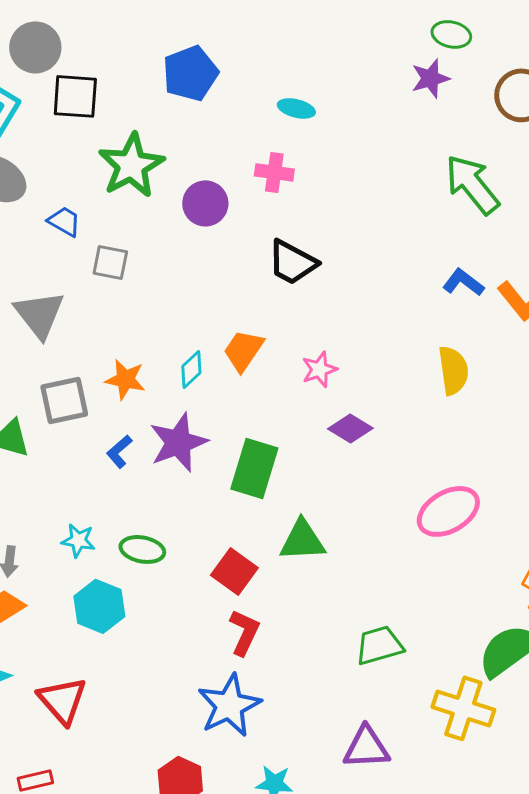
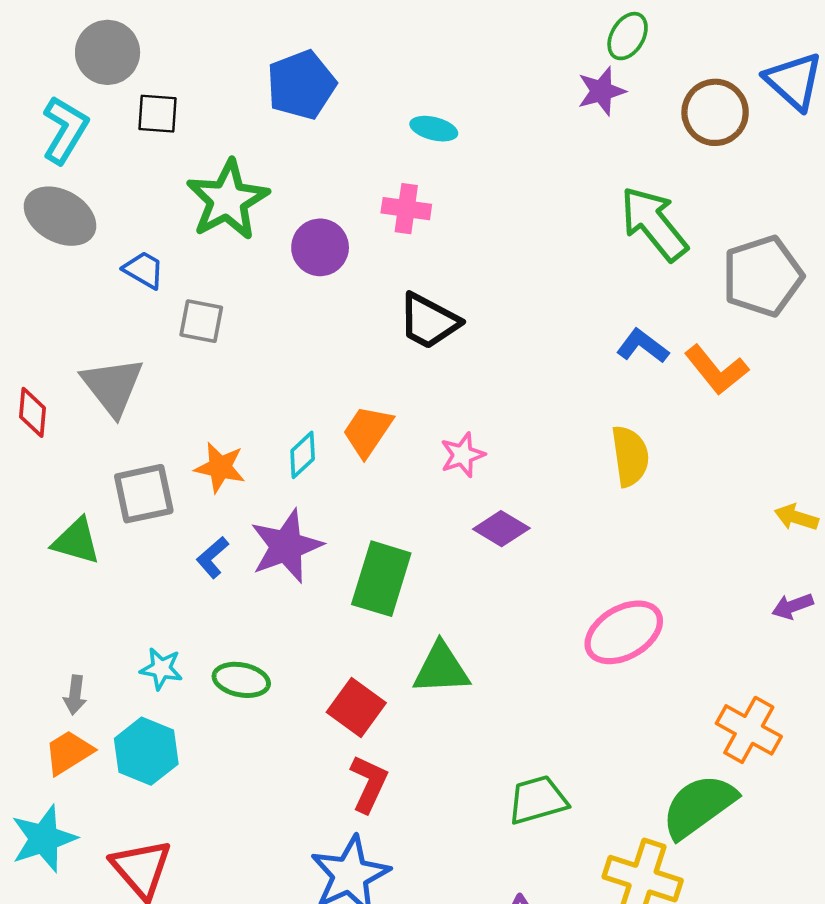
green ellipse: (451, 34) -> (628, 36), turned -72
black square: (75, 96) -> (158, 114), size x0.7
cyan hexagon: (99, 606) -> (146, 751), moved

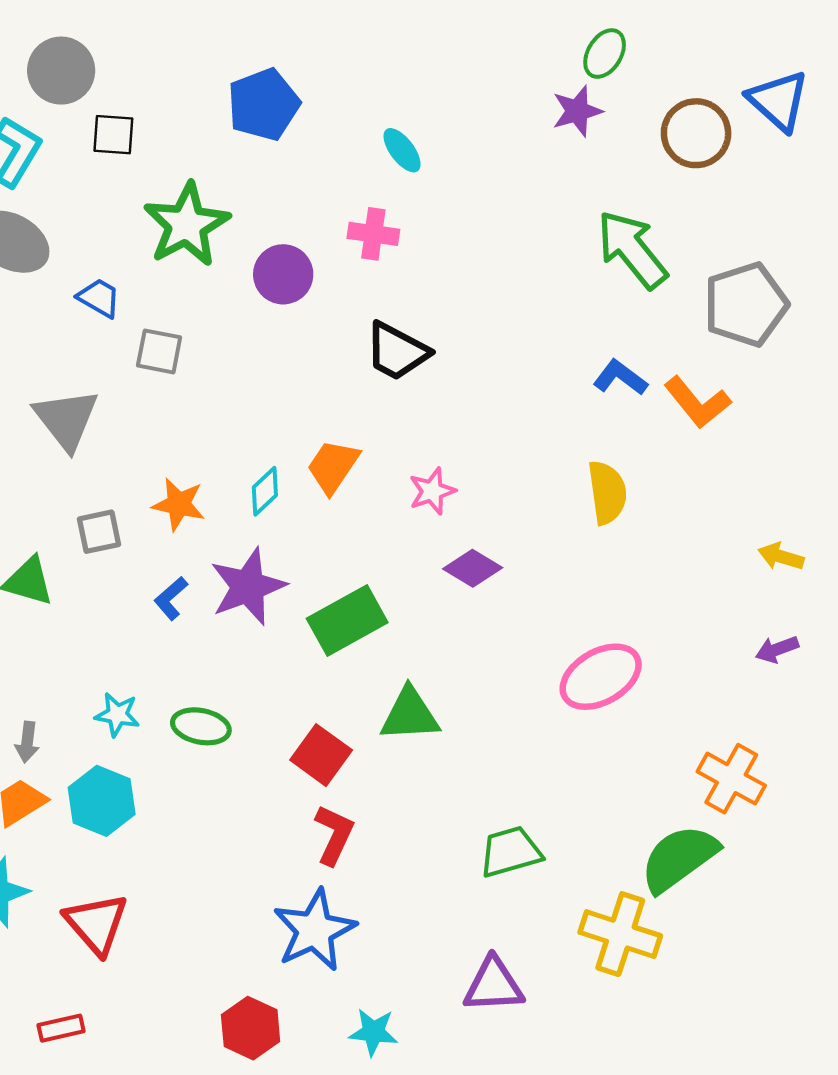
cyan ellipse: (434, 129) -> (402, 150), turned 39
gray square: (144, 494) -> (99, 532), size x0.7
green rectangle: (381, 579) -> (347, 621), turned 44

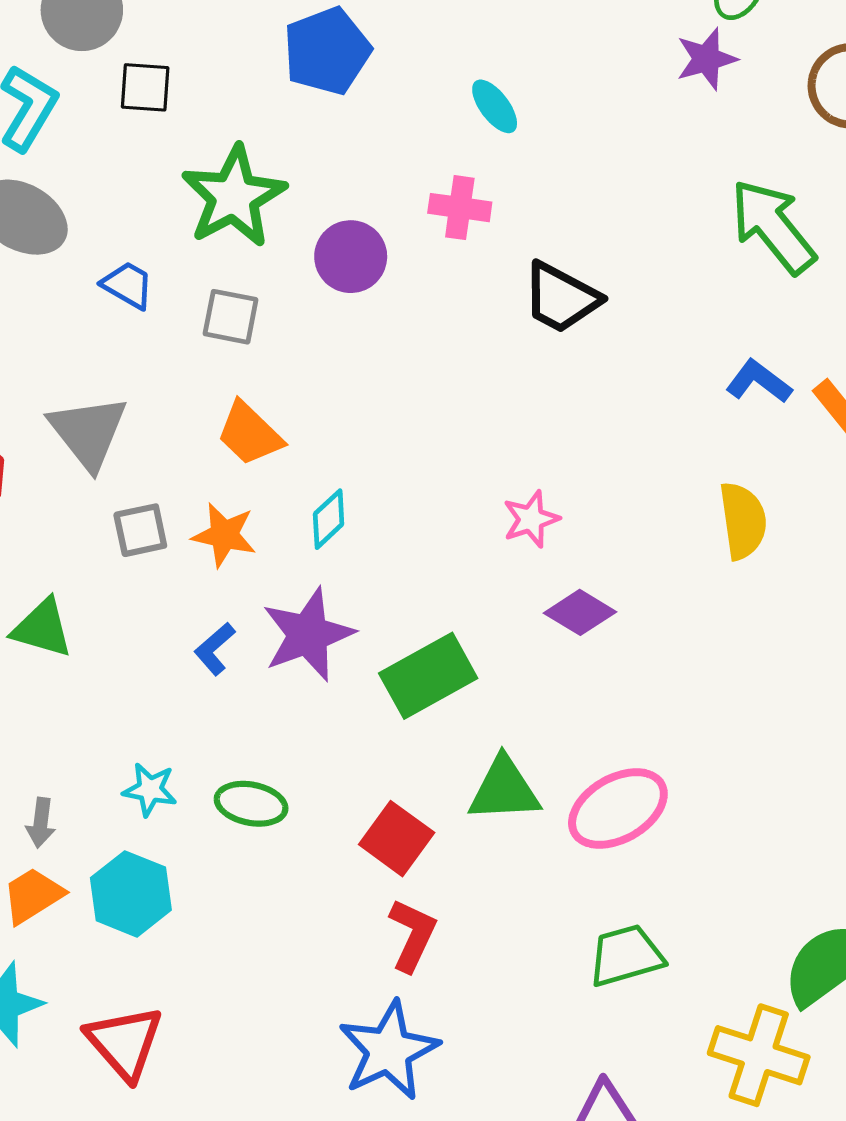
gray square: (159, 351) -> (231, 317), moved
black trapezoid: (397, 351) -> (561, 298), moved
orange trapezoid: (333, 466) -> (249, 434), moved, turned -80
gray square: (99, 532) -> (140, 530), moved
pink ellipse: (601, 677) -> (618, 809), moved

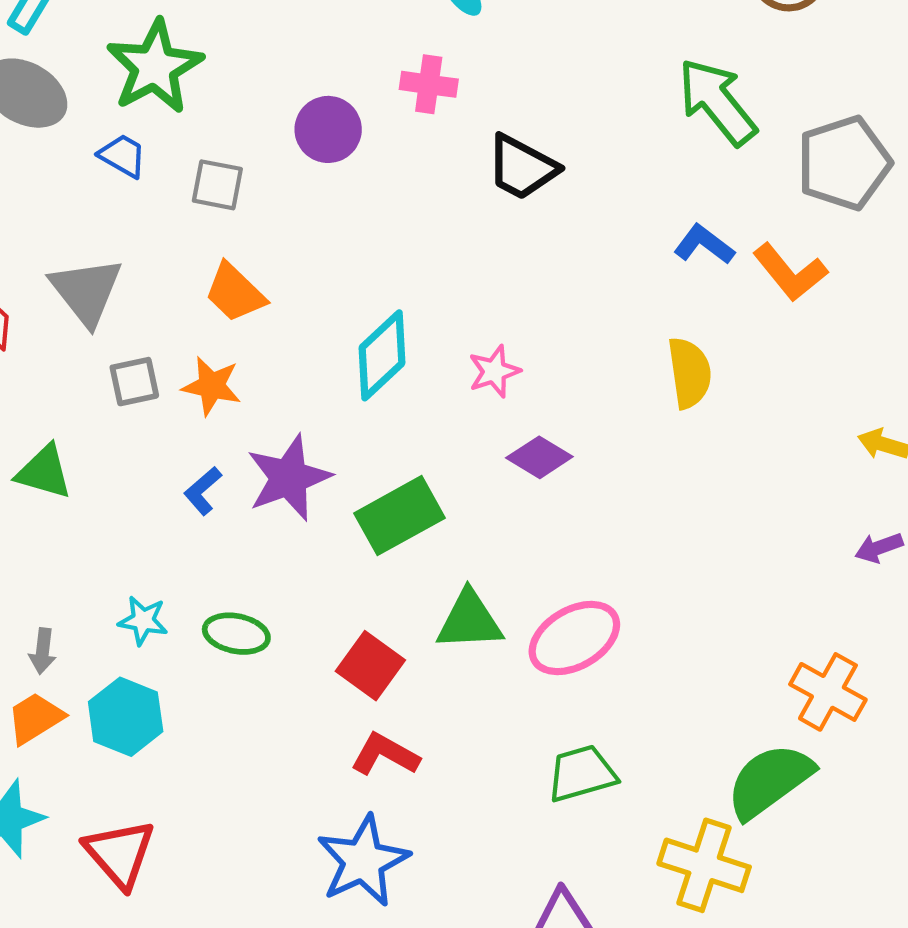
green star: (234, 197) -> (155, 67), moved
cyan diamond: (329, 519) -> (382, 355), moved, size x1.6
red L-shape: (412, 935) -> (385, 755), turned -86

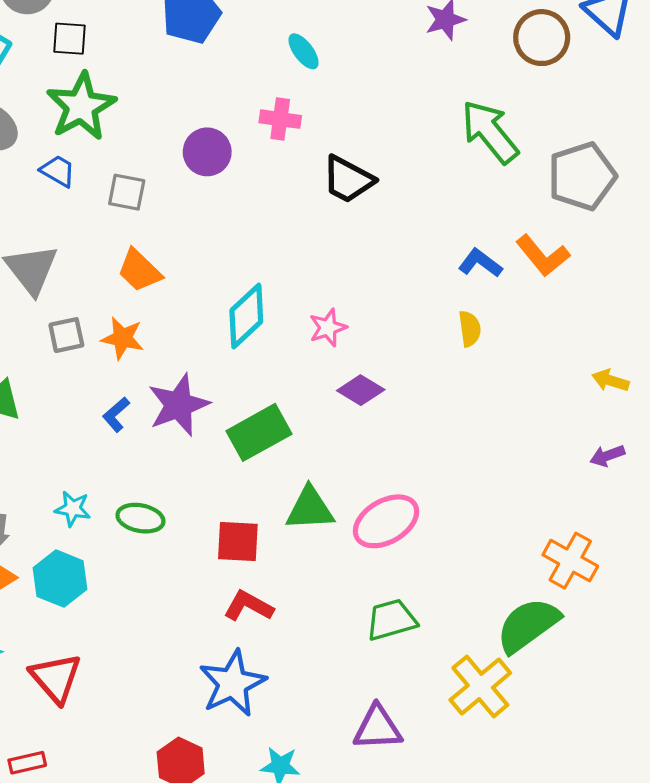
blue L-shape: (704, 245) -> (480, 263), moved
yellow semicircle: (689, 373) -> (470, 329), size x0.7
red square: (370, 666) -> (238, 541), turned -33
yellow cross: (704, 865) -> (480, 686), turned 32

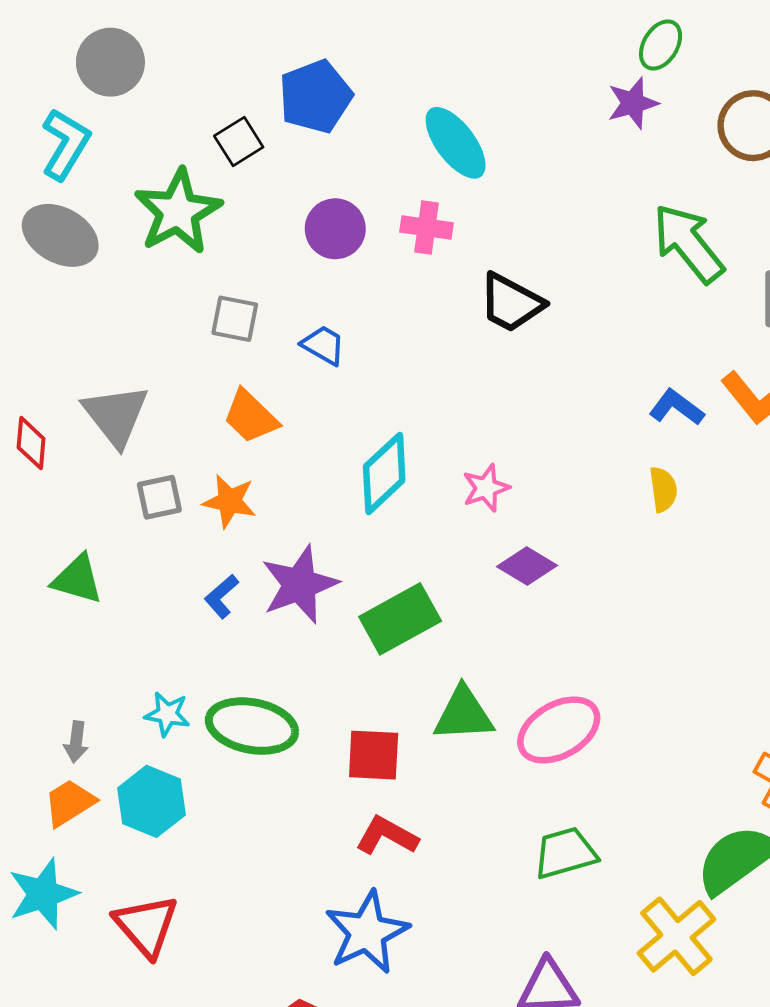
black square: (70, 39) -> (239, 142), moved, turned -36
cyan ellipse: (303, 51) -> (456, 143), size x1.6
purple circle: (207, 152) -> (335, 229), moved
blue trapezoid: (58, 171) -> (323, 345), moved
green ellipse: (140, 518) -> (252, 726), size x1.5

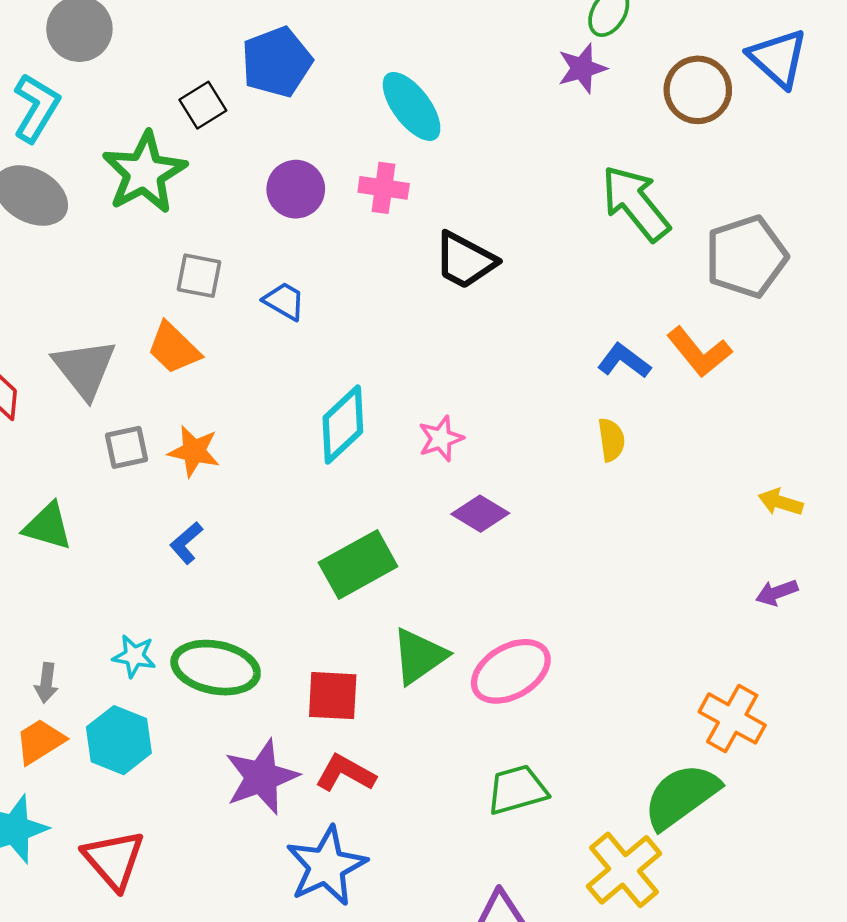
orange trapezoid: (251, 417) -> (174, 348), moved
purple star: (300, 585) -> (261, 777), moved
green triangle: (464, 714) -> (419, 656), turned -32

